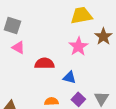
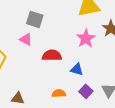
gray square: (12, 25) -> (35, 19), moved

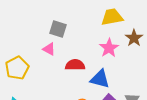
blue triangle: (77, 69) -> (100, 79), size x1.5

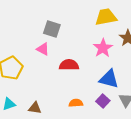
blue triangle: (100, 79) -> (109, 79), moved

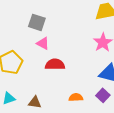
gray square: (52, 29) -> (37, 22), moved
red semicircle: (69, 65) -> (55, 64), moved

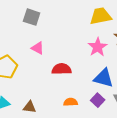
gray square: (37, 22) -> (32, 17), moved
red semicircle: (55, 64) -> (62, 69), moved

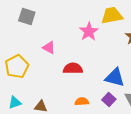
gray square: (32, 17) -> (27, 16), moved
pink star: (98, 47) -> (89, 32), moved

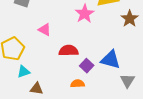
purple square: (109, 100) -> (87, 66), moved
cyan triangle: (15, 102) -> (24, 72), moved

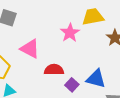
pink triangle: (45, 30) -> (30, 49), size x1.5

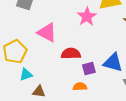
purple square: (72, 85) -> (89, 69), turned 32

